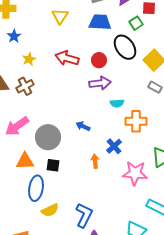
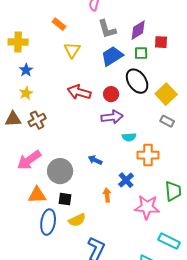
blue trapezoid: (100, 22) -> (112, 56), turned -35
green square: (136, 23) -> (141, 53), moved, turned 32
yellow star: (29, 59) -> (26, 93), moved
yellow semicircle: (50, 210) -> (77, 220), moved

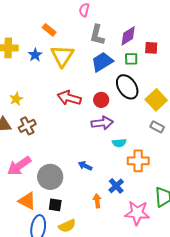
gray L-shape: (107, 29) -> (97, 35), turned 30
yellow triangle: (72, 50) -> (62, 56), size x1.4
blue star: (26, 70) -> (35, 55), moved
orange triangle: (37, 195) -> (27, 201), turned 30

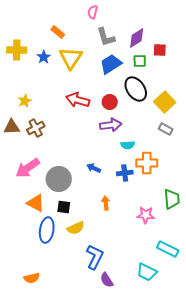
gray L-shape: (97, 35) -> (106, 37), turned -30
blue cross: (116, 186) -> (125, 173), moved, turned 35
pink star: (137, 213) -> (146, 215), size x0.7

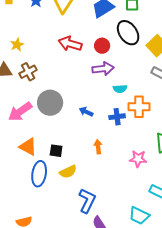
gray circle: (59, 179) -> (50, 103), moved

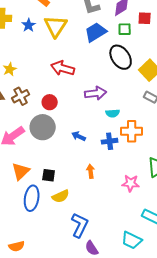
red circle: (102, 46) -> (50, 102), moved
orange triangle: (28, 147) -> (21, 171), turned 48

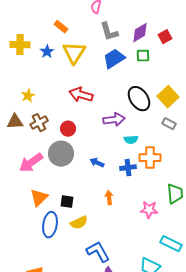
red square: (145, 18) -> (165, 37), moved, turned -32
black ellipse: (121, 57) -> (139, 99), moved
blue L-shape: (80, 225) -> (98, 252), turned -55

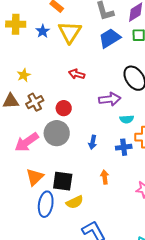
red arrow: (81, 95) -> (77, 74), size x0.7
blue arrow: (97, 163) -> (93, 142), turned -104
black square: (67, 202) -> (63, 181), size x1.5

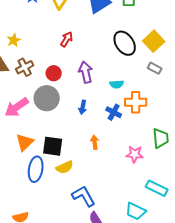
red arrow: (77, 74) -> (67, 39), turned 105
purple arrow: (110, 99) -> (86, 72), moved, turned -95
blue cross: (124, 147) -> (114, 112), turned 35

